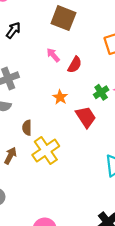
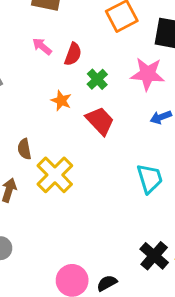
green cross: (101, 92) -> (97, 79), moved

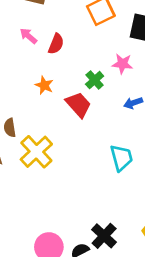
pink star: (148, 74) -> (122, 64), size x0.7
green cross: (97, 79) -> (95, 80), moved
black cross: (154, 256) -> (104, 236), moved

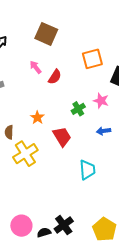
orange star: (44, 85) -> (37, 118), moved
red trapezoid: (78, 105) -> (62, 137), moved

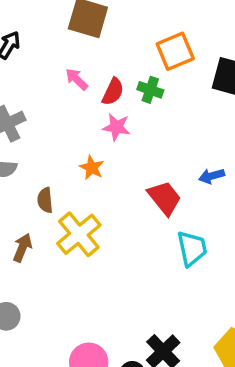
pink star: (101, 101) -> (116, 127), moved
green cross: (78, 109) -> (150, 90), moved, turned -32
red trapezoid: (62, 137) -> (164, 198), moved

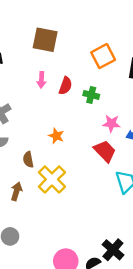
pink arrow: (77, 79) -> (41, 80), turned -126
green cross: (150, 90) -> (91, 95), moved
pink star: (116, 127) -> (111, 123), moved

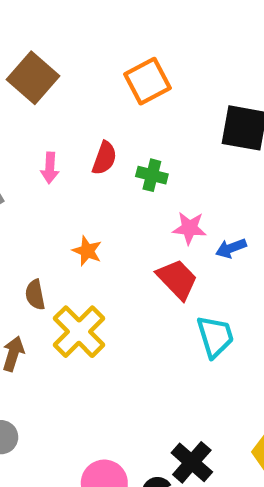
brown square: (45, 40) -> (33, 78), moved, turned 30
orange square: (103, 56) -> (148, 81), moved
pink arrow: (41, 80) -> (50, 168), moved

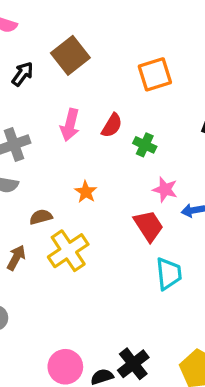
pink arrow: (50, 168) -> (70, 125), size x1.4
brown semicircle: (35, 295) -> (41, 217), turned 75

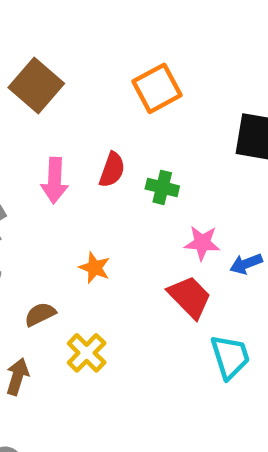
yellow cross: (68, 251) -> (87, 353), size x0.7

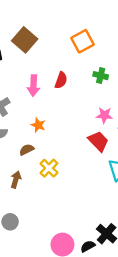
green cross: (162, 187) -> (101, 76), moved
orange star: (95, 268) -> (38, 125), moved

